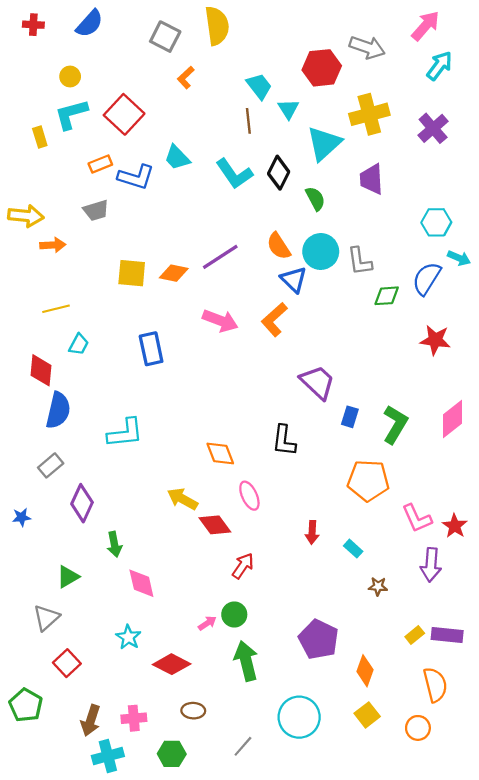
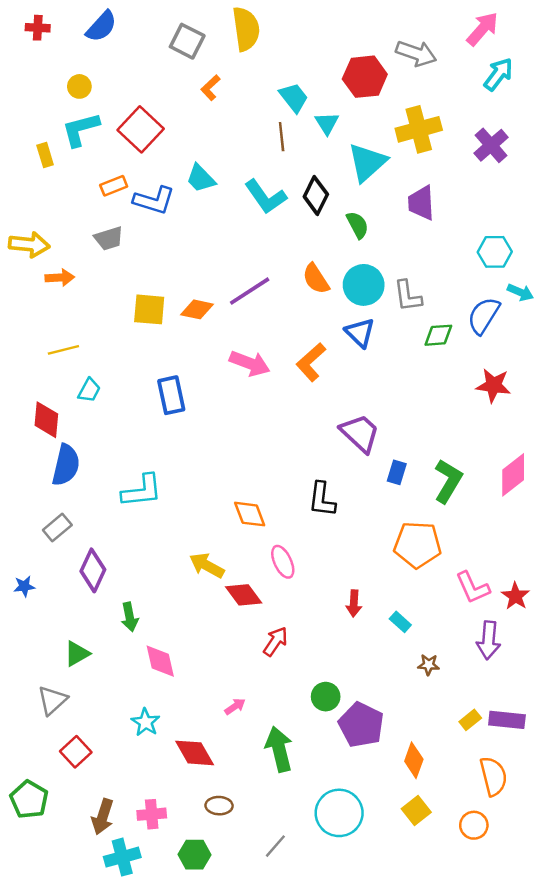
blue triangle: (294, 280) -> (360, 333), moved
green circle: (234, 614) -> (326, 697), moved
red diamond: (172, 664) -> (195, 753), turned 33

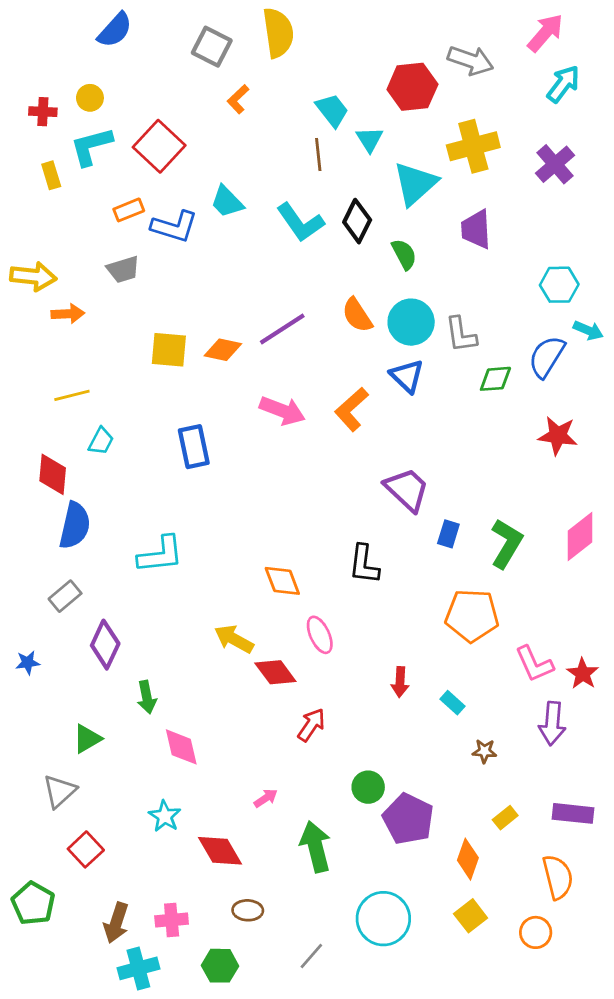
red cross: (38, 28) -> (43, 112), moved
yellow rectangle: (470, 720) -> (505, 818), moved

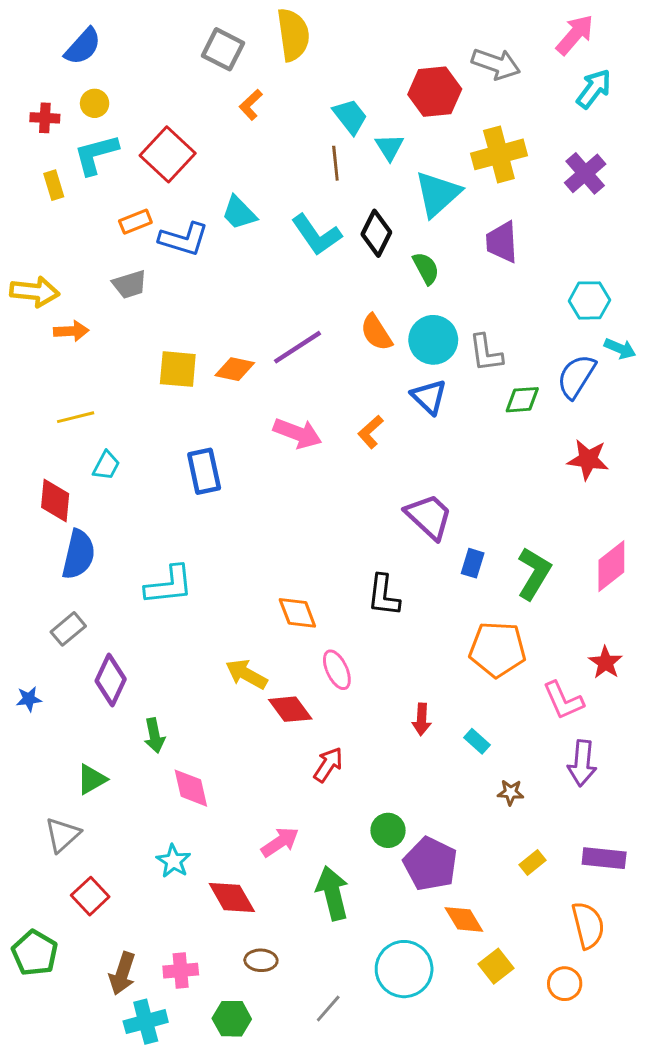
blue semicircle: (115, 30) -> (83, 46), moved
orange L-shape: (352, 409) -> (370, 432), size x0.7
red star: (583, 674) -> (606, 662), moved
pink arrow: (266, 798) -> (280, 842), size x1.5
orange diamond: (468, 859) -> (464, 919), moved, turned -51

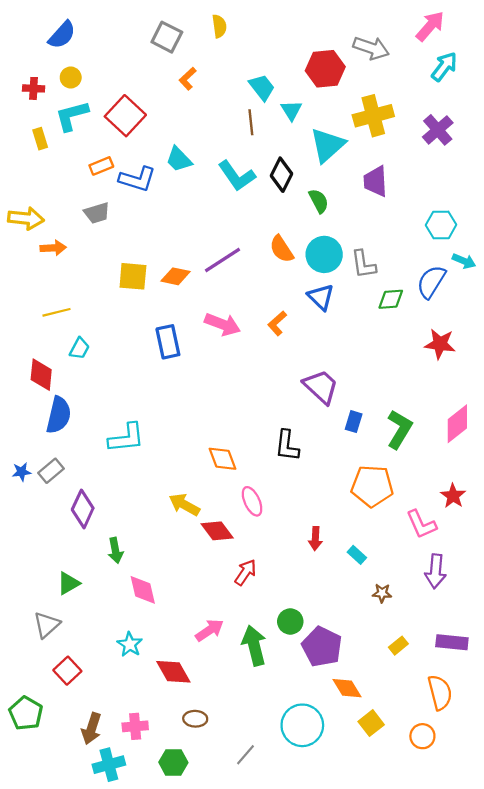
yellow semicircle: (293, 35) -> (219, 26), size x0.6
blue rectangle: (204, 471) -> (168, 342), moved
blue star: (29, 699) -> (22, 472), moved
green arrow: (333, 893) -> (254, 646), moved

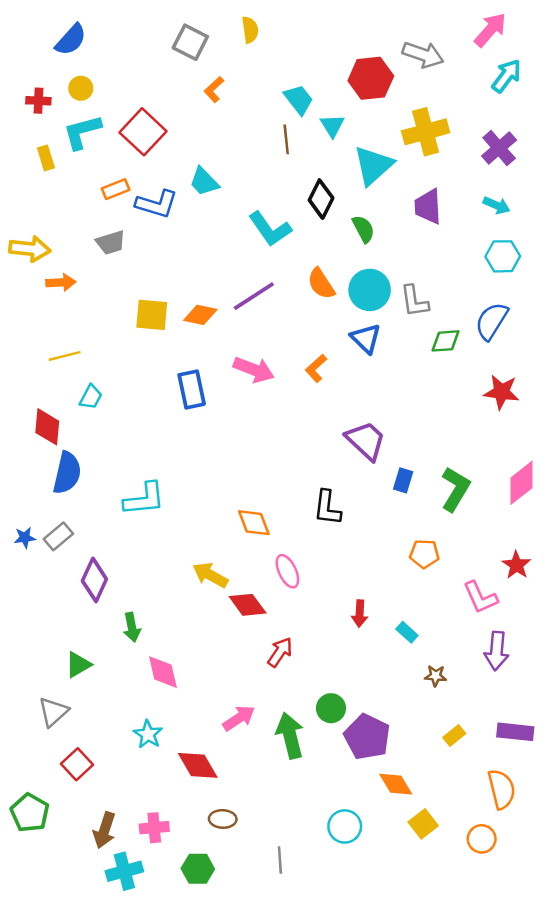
cyan L-shape: (237, 176) -> (270, 229), moved
cyan arrow: (464, 261) -> (497, 205), moved
orange pentagon: (372, 486) -> (424, 554), size x0.6
cyan circle: (302, 725) -> (345, 826), size x0.7
gray line: (245, 755) -> (280, 860), turned -45

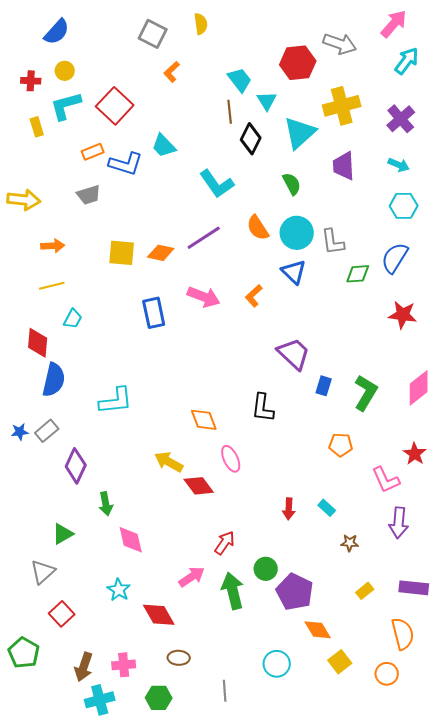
black diamond: (321, 199) -> (251, 139), moved
orange arrow: (61, 282) -> (53, 246), moved
red arrow: (360, 614) -> (289, 509), moved
red arrow: (280, 652) -> (225, 543), moved

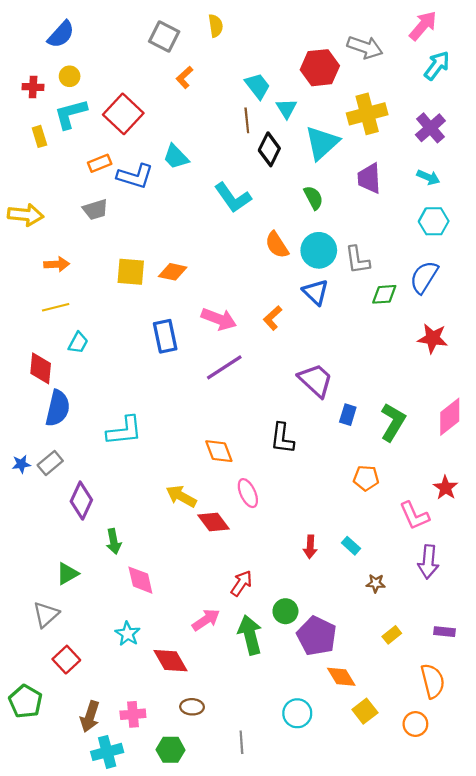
purple line: (204, 238) -> (224, 367), moved
purple rectangle: (414, 588) -> (444, 632), size x0.7

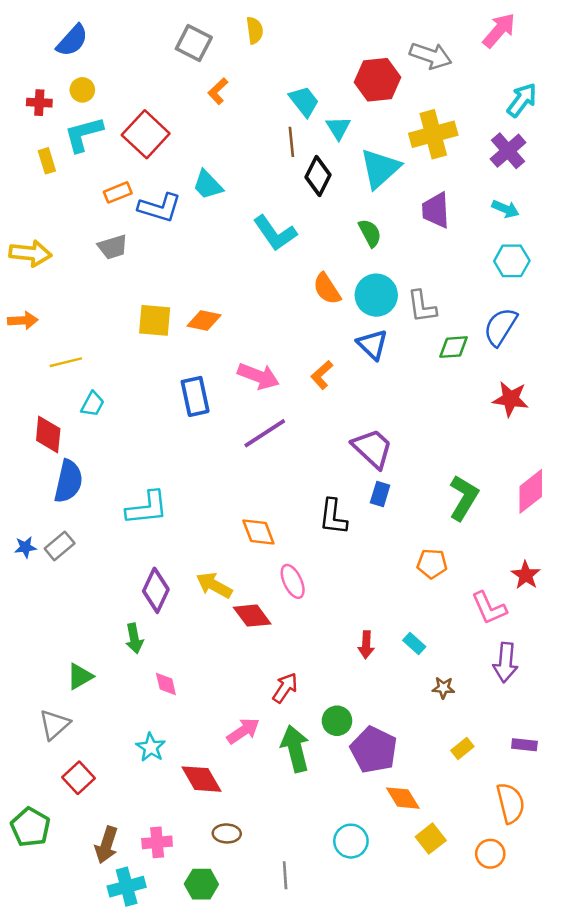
cyan arrow: (437, 66) -> (522, 100), moved
orange arrow: (57, 264) -> (23, 320), moved
blue rectangle: (348, 415) -> (380, 494), moved
purple diamond: (81, 501) -> (156, 590), moved
pink diamond: (140, 580) -> (166, 684), size x0.7

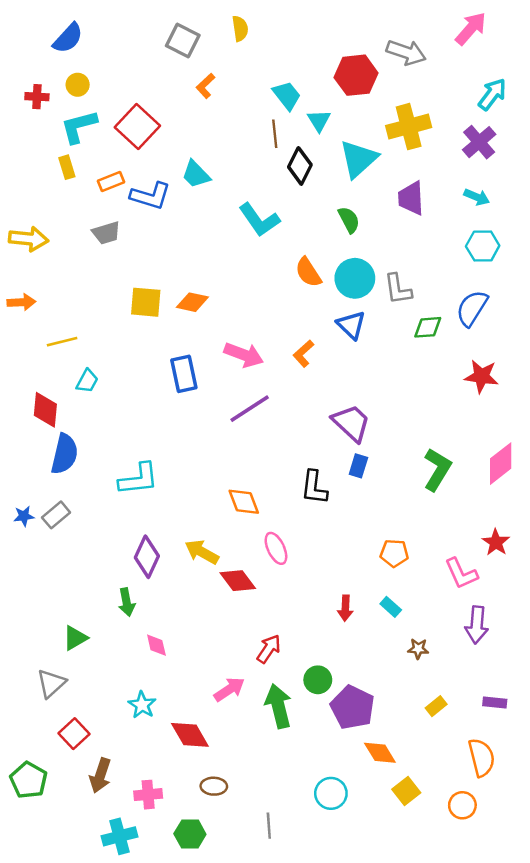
yellow rectangle: (47, 161) -> (67, 167), moved
orange pentagon: (432, 564) -> (394, 553), moved
brown arrow: (106, 845) -> (100, 775), moved

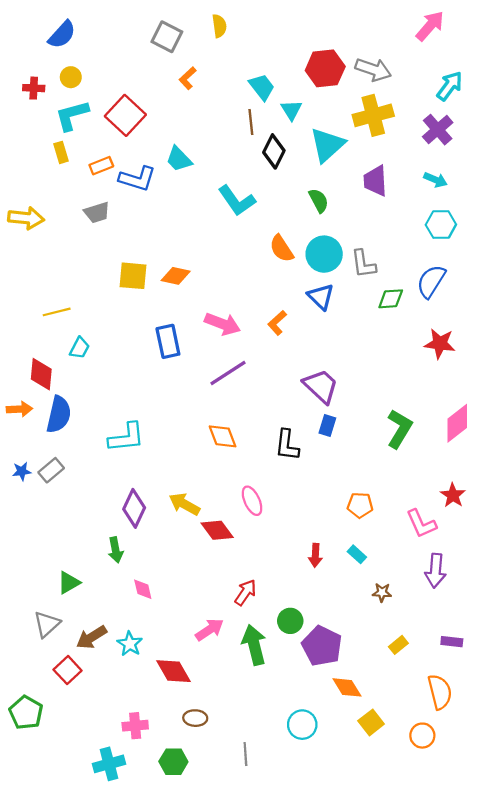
gray arrow: (406, 52) -> (373, 70), moved
orange arrow: (21, 302) -> (19, 409), moved
orange diamond: (244, 502) -> (223, 436), moved
brown arrow: (100, 775) -> (92, 637), moved, turned 40

